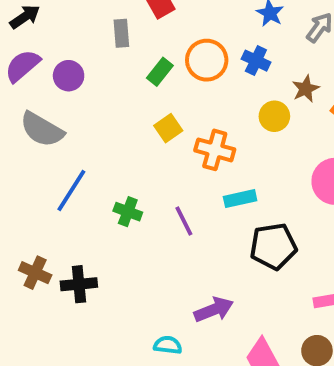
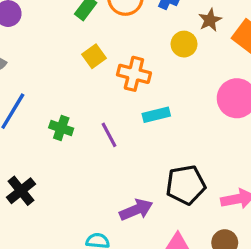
black pentagon: (273, 246) -> (186, 185), moved
black cross: (79, 284) -> (21, 191), turned -32

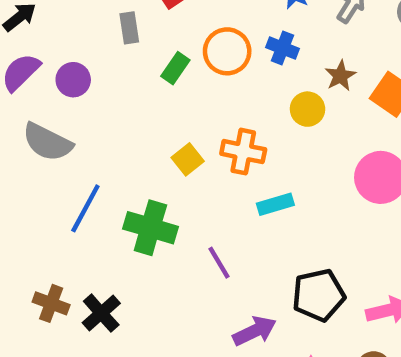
yellow square: (94, 56) -> (188, 159), moved
green cross: (61, 128) -> (150, 228), size x1.6
purple line: (109, 135) -> (219, 263), moved

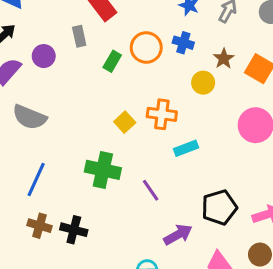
purple circle: (73, 80) -> (44, 56), moved
blue line: (85, 208) -> (36, 180), moved
black cross: (101, 313) -> (74, 230), turned -30

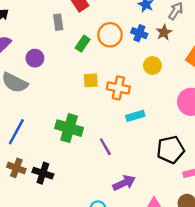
purple circle: (44, 56) -> (35, 58), moved
brown star: (224, 59) -> (164, 32), moved
yellow square: (125, 122) -> (91, 80), moved, turned 35
black pentagon: (219, 207) -> (171, 150), moved

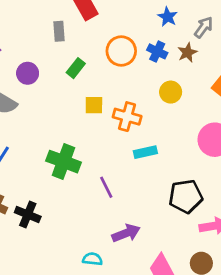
green rectangle: (83, 44) -> (76, 68), moved

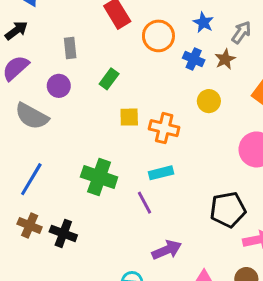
gray rectangle: (59, 31) -> (70, 48), moved
orange circle: (121, 51) -> (158, 36), moved
cyan rectangle: (145, 152) -> (161, 173), moved

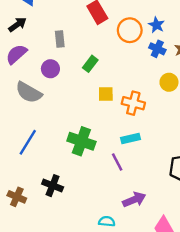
blue star: (203, 22) -> (156, 25), moved
brown cross: (30, 226) -> (17, 197), moved

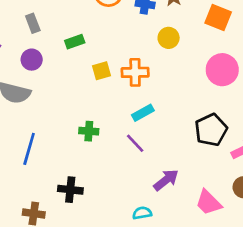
green rectangle: (90, 64) -> (75, 42), turned 49
green cross: (81, 141) -> (89, 131), size x0.6

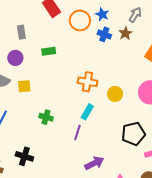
yellow circle: (169, 38) -> (115, 94), moved
yellow square: (101, 71) -> (24, 86), moved
cyan rectangle: (143, 113) -> (87, 112), turned -42
purple line: (135, 143) -> (77, 132), turned 49

